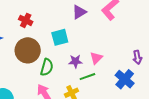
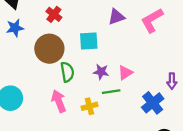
green semicircle: (47, 67) -> (67, 72), turned -36

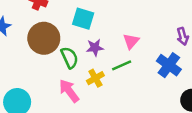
cyan square: (89, 41) -> (83, 19), turned 36
purple star: (101, 72) -> (95, 48), moved
yellow cross: (89, 106) -> (95, 78), moved

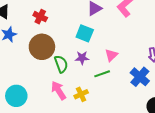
cyan square: (83, 19) -> (85, 33), moved
yellow cross: (95, 78) -> (81, 94), moved

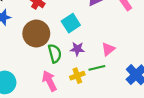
cyan square: (85, 33) -> (71, 23), moved, turned 30
yellow cross: (81, 94) -> (77, 76), moved

